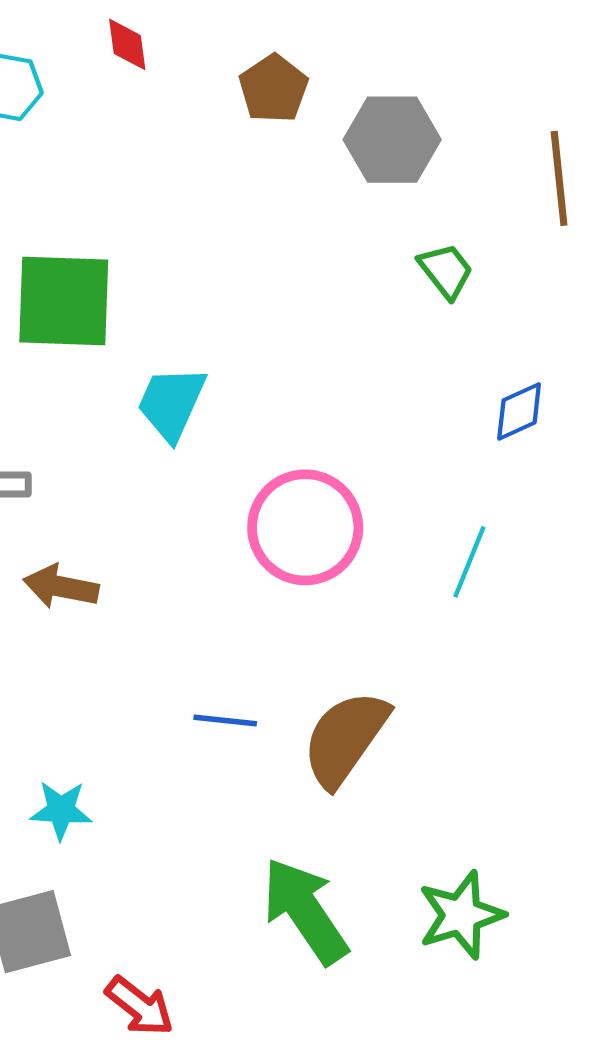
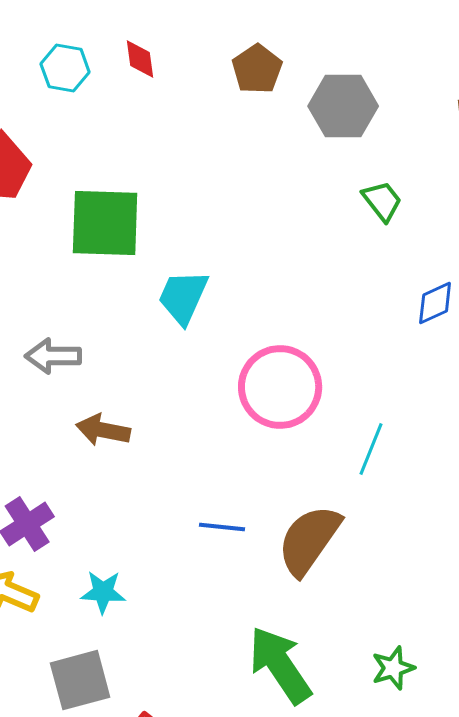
red diamond: (127, 44) -> (140, 59), moved
cyan line: (469, 562) -> (371, 449), moved
green star: (461, 915) -> (393, 668), size x0.7

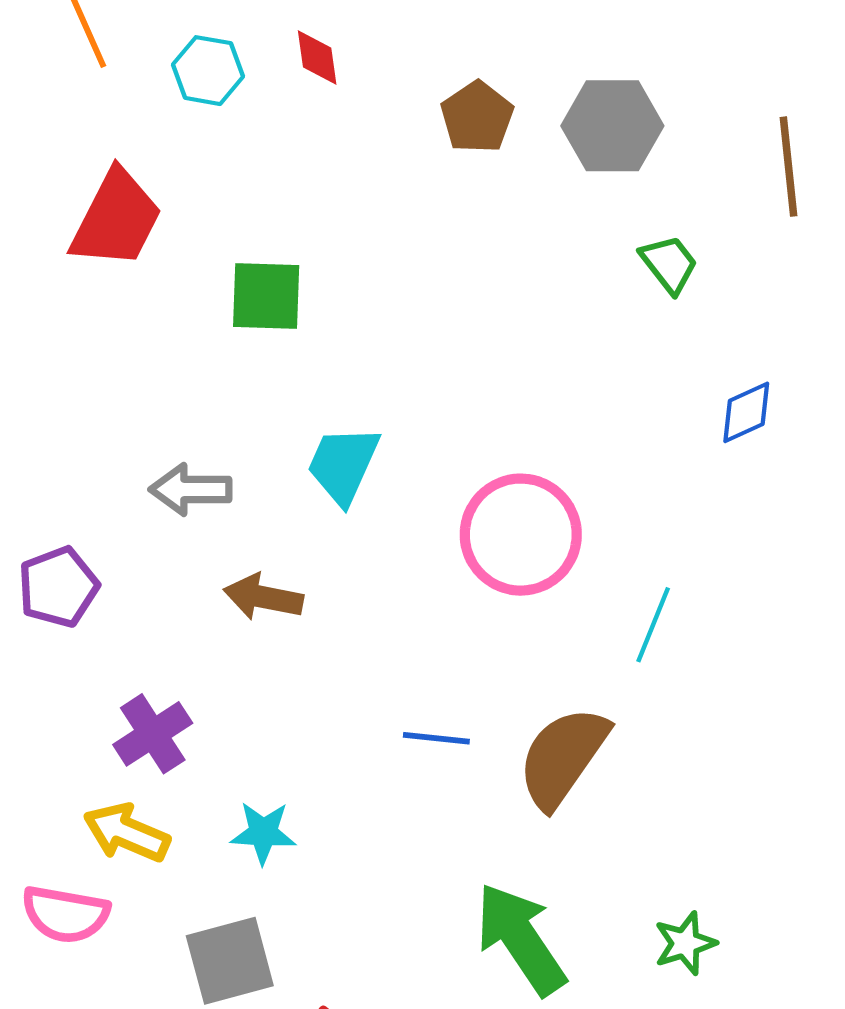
brown pentagon: (257, 69) -> (477, 117), moved
green square: (105, 223) -> (266, 296), size x0.7
cyan trapezoid: (183, 297) -> (343, 465), moved

